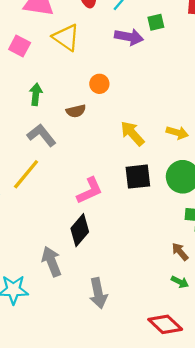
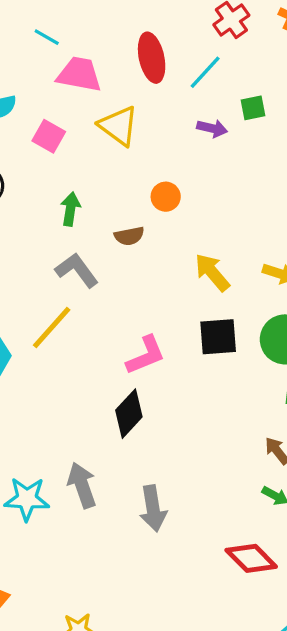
purple arrow: (129, 37) -> (212, 128), size x0.7
gray arrow: (51, 261) -> (82, 485), moved

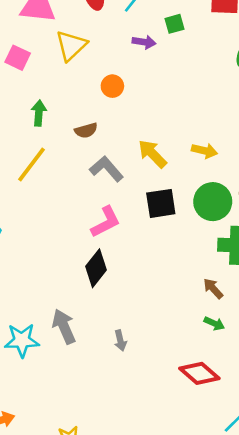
yellow triangle: (119, 126) -> (71, 46), turned 44
orange circle: (166, 197) -> (112, 86), moved
gray L-shape: (77, 270) -> (106, 169), moved
yellow line: (52, 328) -> (31, 165), moved
gray arrow: (153, 508) -> (120, 340), size x0.6

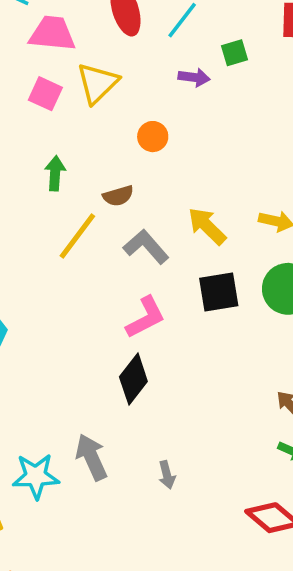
pink square: (18, 58) -> (45, 94), moved
yellow line: (31, 165) -> (77, 236), moved

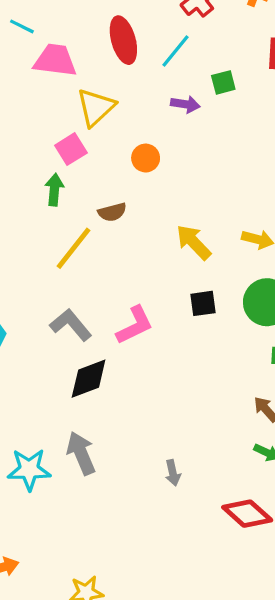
pink square: (45, 94) -> (71, 149), moved, turned 32
gray L-shape: (146, 247) -> (71, 325), moved
black square: (219, 292) -> (203, 303), size x0.7
black diamond: (133, 379) -> (89, 379), moved, turned 30
gray arrow: (167, 475) -> (173, 473), moved

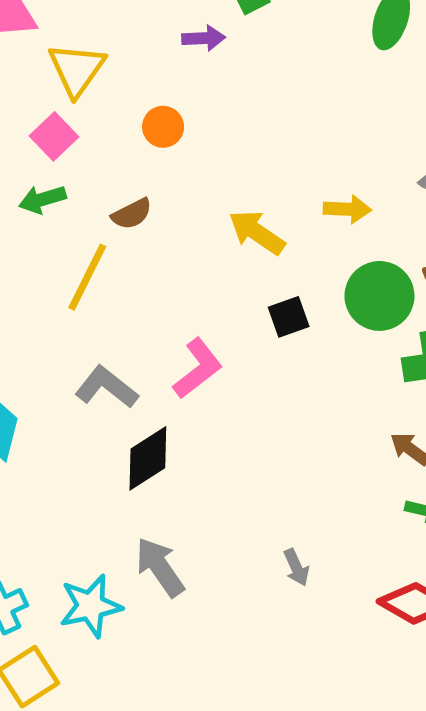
green arrow: (54, 190) -> (42, 199), turned -100

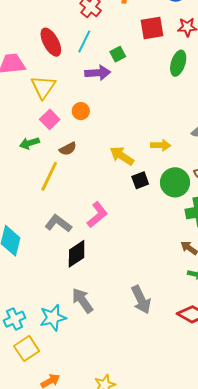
purple arrow: (204, 38) -> (98, 73), size x1.4
pink square: (54, 136) -> (50, 119), moved
black square: (289, 317) -> (140, 180), moved
gray arrow: (296, 567) -> (141, 300), size x1.8

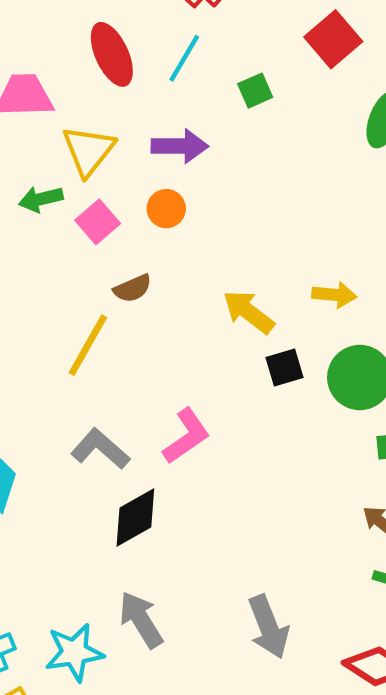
red square: (152, 28) -> (333, 39), turned -35
purple arrow: (98, 73) -> (180, 146), moved
green arrow: (29, 143) -> (41, 199), moved

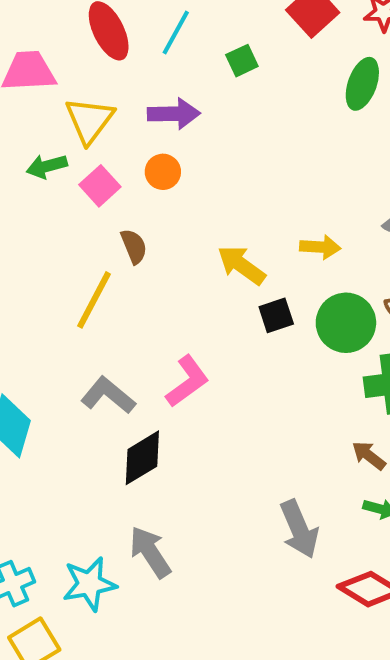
brown semicircle: (133, 288) -> (134, 246), turned -87
gray arrow: (268, 627) -> (299, 529), moved

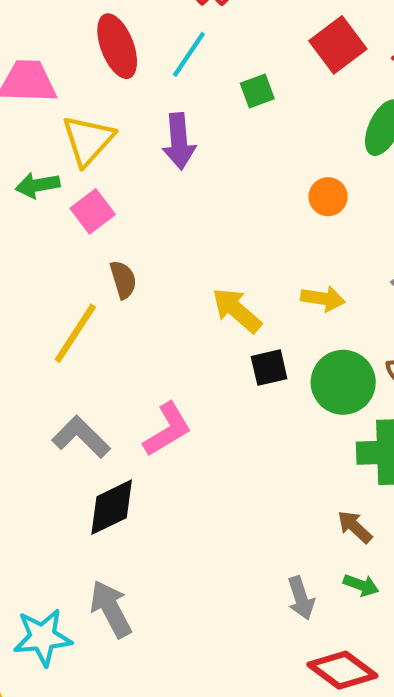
purple arrow: (174, 114) -> (179, 141), turned 81
orange circle: (163, 172) -> (328, 197), moved
gray arrow: (299, 529) -> (301, 598), moved, size x0.7

